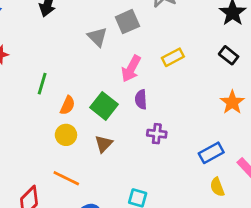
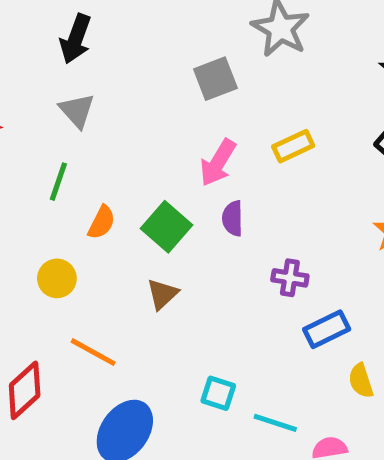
gray triangle: (97, 37) -> (77, 111), moved
purple cross: (157, 134) -> (290, 278), moved
yellow circle: (66, 135) -> (57, 278), moved
blue rectangle: (211, 153) -> (327, 329), moved

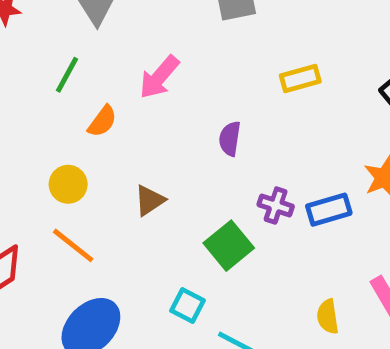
pink arrow: (218, 163) -> (159, 77), moved
green square: (166, 227) -> (229, 246), moved
yellow circle: (57, 278) -> (68, 184), moved
blue rectangle: (327, 329) -> (329, 210), moved

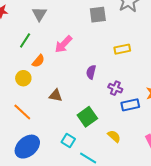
yellow circle: (68, 184) -> (23, 78), moved
brown triangle: (150, 200) -> (56, 95), turned 40
purple cross: (276, 205) -> (115, 88), moved
yellow semicircle: (328, 317) -> (114, 136), moved, turned 136

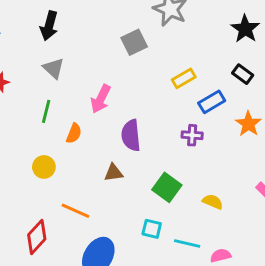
purple semicircle: (91, 72) -> (131, 135), moved, size x1.5
yellow circle: (23, 78) -> (44, 167), moved
blue rectangle: (130, 105) -> (212, 102), moved

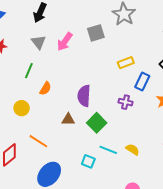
pink arrow: (101, 99) -> (65, 42), moved
blue rectangle: (212, 102) -> (142, 82), turned -42
green square: (167, 187) -> (97, 123), moved
cyan line: (187, 243) -> (108, 150), moved

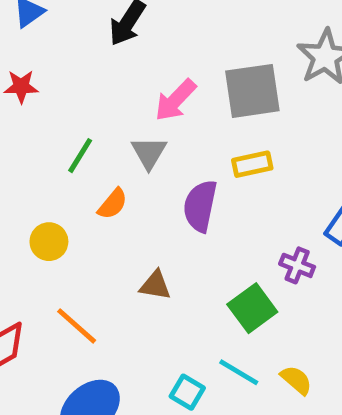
gray square: (96, 33) -> (252, 91), size x1.4
gray triangle: (38, 42) -> (149, 153), moved
yellow rectangle: (126, 63) -> (252, 164), moved
purple semicircle: (84, 96) -> (200, 206), moved
green square: (97, 123) -> (252, 308), moved

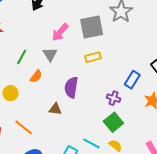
purple semicircle: (200, 206) -> (71, 87), moved
green square: (252, 308) -> (113, 122), moved

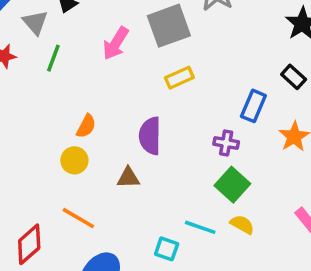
gray triangle: (50, 54) -> (35, 22), moved
green line: (22, 57) -> (53, 58), moved
yellow circle: (11, 93) -> (74, 160), moved

